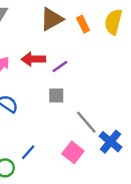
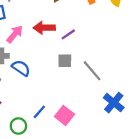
gray line: (86, 122) -> (92, 71), moved
pink square: (73, 152) -> (64, 115), moved

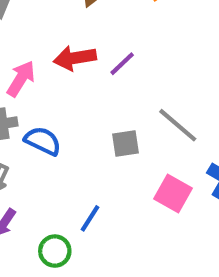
gray square: (65, 61) -> (126, 143), moved
pink square: (64, 115) -> (173, 193), moved

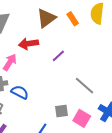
red arrow: (75, 58) -> (28, 44), moved
gray square: (126, 143) -> (62, 111), moved

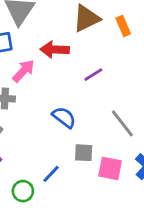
blue semicircle: (20, 92) -> (64, 117), moved
pink square: (82, 118) -> (110, 168), turned -30

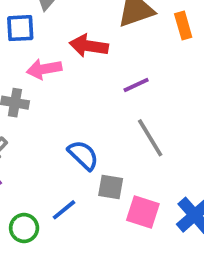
pink arrow: (24, 71) -> (44, 69), turned -150
blue semicircle: (64, 117) -> (83, 155), moved
gray line: (122, 123) -> (150, 138), moved

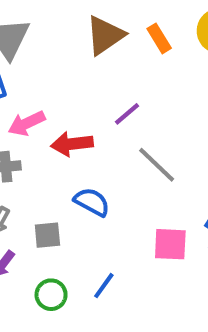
red arrow: (89, 46) -> (72, 144), moved
gray square: (111, 187) -> (47, 235), moved
blue line: (64, 210) -> (104, 286), moved

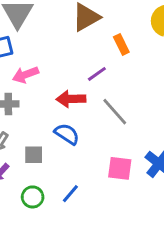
orange rectangle: (159, 38) -> (121, 44), moved
red arrow: (72, 144) -> (71, 99), moved

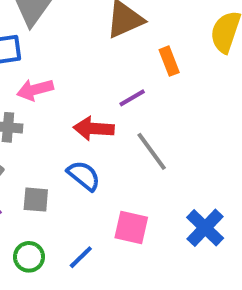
pink square: (120, 168) -> (131, 227), moved

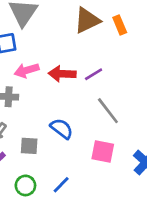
orange rectangle: (169, 61) -> (120, 25), moved
red arrow: (94, 129) -> (62, 74), moved
pink square: (131, 227) -> (103, 152), moved

